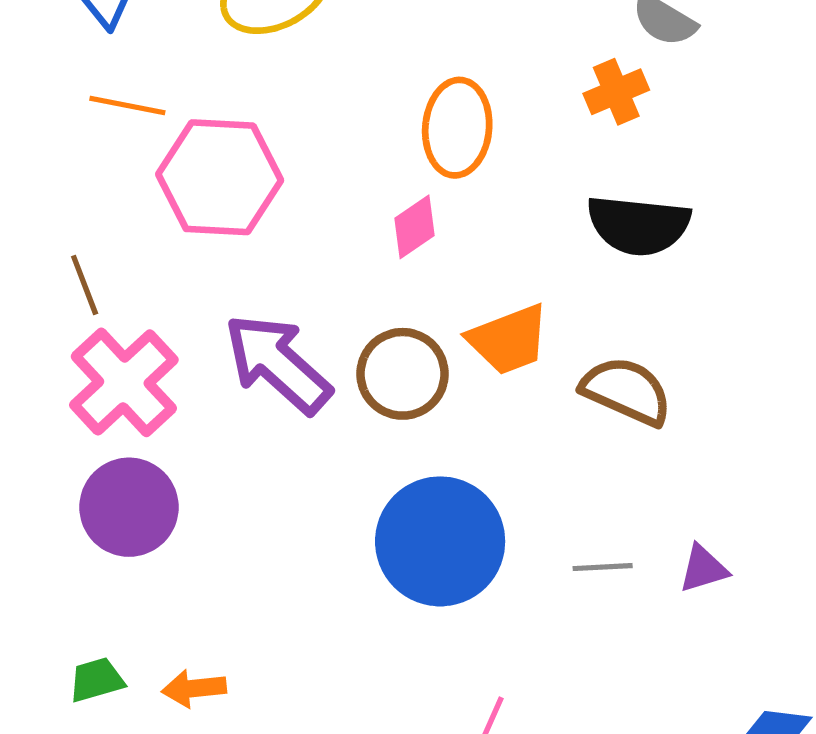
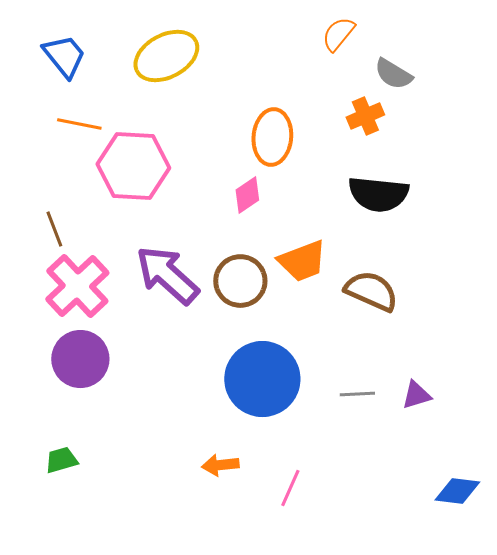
orange arrow: (194, 688) -> (220, 465), moved

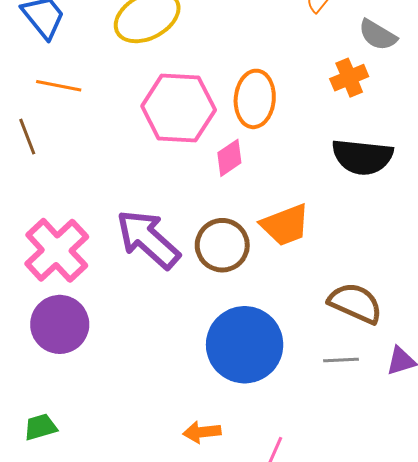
pink hexagon: (133, 166) -> (179, 108), moved
brown line: (54, 229) -> (27, 137), moved
brown semicircle: (371, 291) -> (355, 303), moved

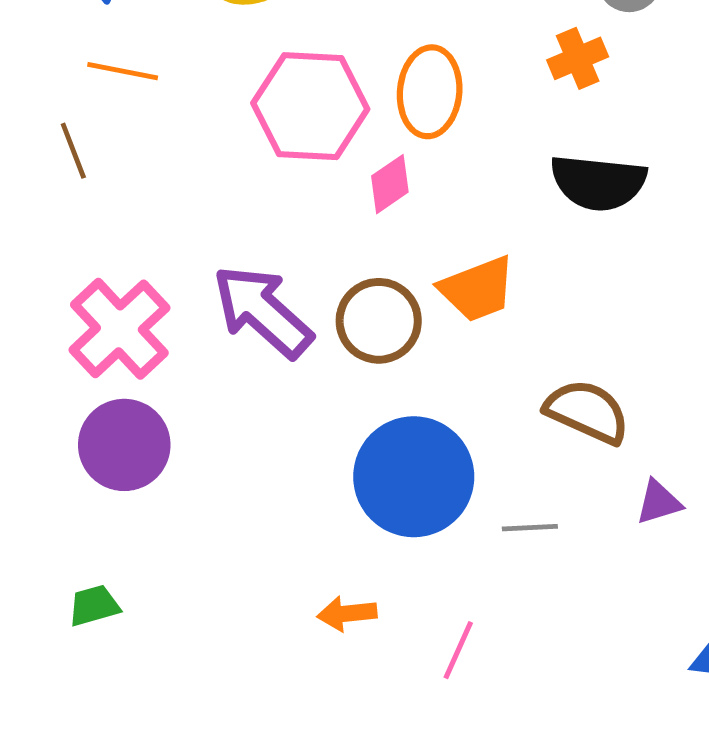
gray line: (341, 360) -> (530, 528), moved

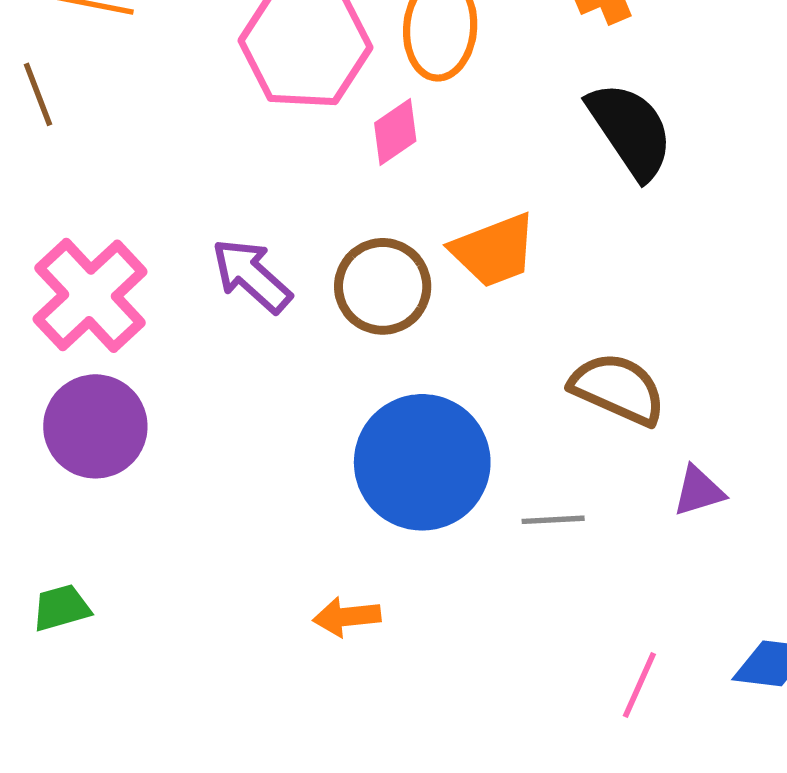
black semicircle: (598, 182) -> (630, 130), turned -130
purple arrow: (263, 311) -> (252, 276), size x0.7
pink line: (458, 650) -> (639, 685), moved

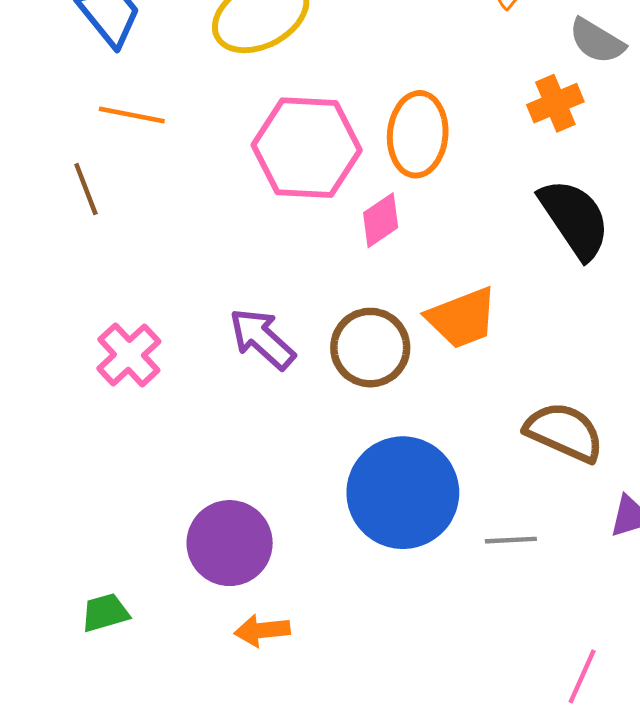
pink cross: (90, 295) -> (129, 355), size x0.7
purple circle: (95, 426) -> (230, 543), moved
orange arrow: (347, 617) -> (262, 630), moved

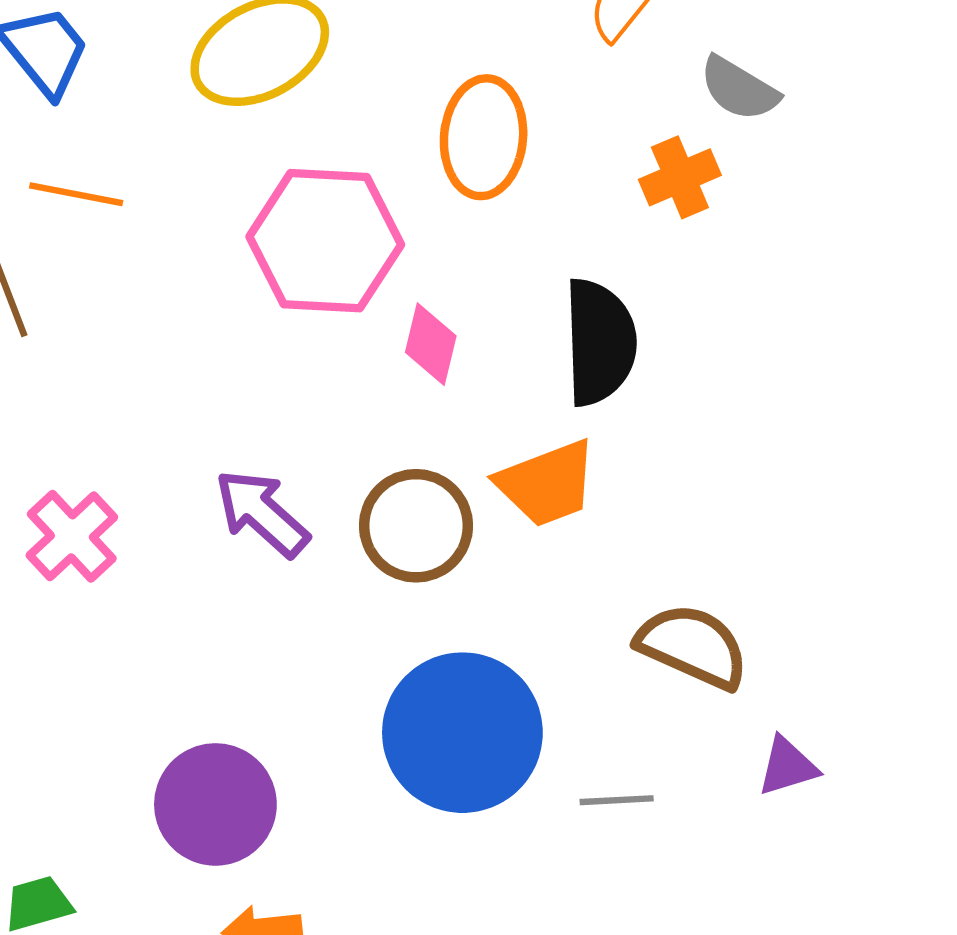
orange ellipse: (418, 134) -> (484, 137), moved
black semicircle: (575, 219) -> (600, 342), moved, turned 32
pink diamond: (381, 220) -> (431, 344), turned -42

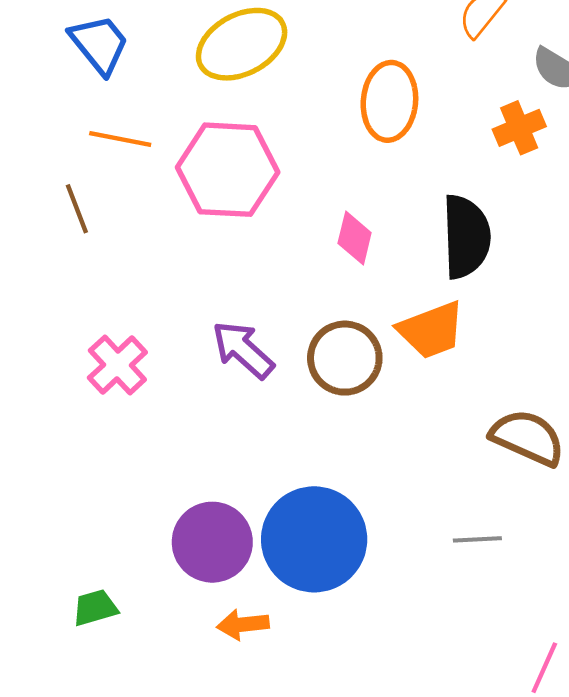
pink hexagon: (325, 241) -> (228, 170), moved
blue circle: (462, 733) -> (314, 539), moved

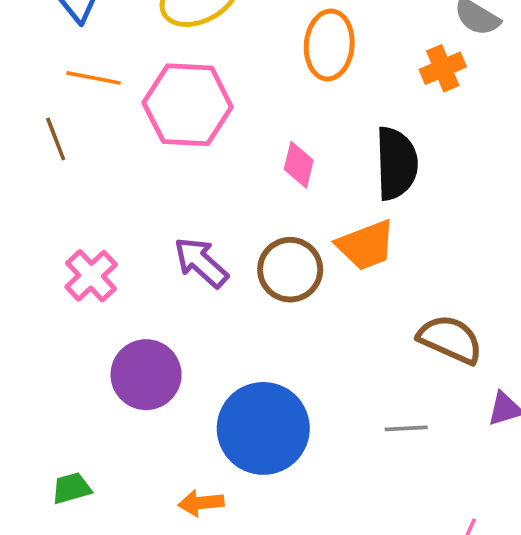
purple circle: (212, 542) -> (146, 375), moved

